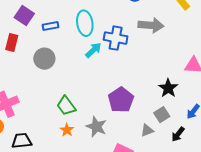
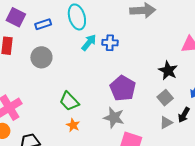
blue cross: (116, 38) -> (110, 43), moved, size x0.7
gray star: (96, 127) -> (114, 118), moved
gray triangle: (147, 130) -> (166, 123), moved

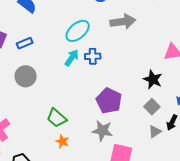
cyan ellipse: (77, 17) -> (78, 31), moved, turned 70

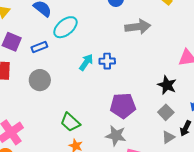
cyan ellipse: (78, 31) -> (65, 27), moved
purple pentagon: (109, 101) -> (123, 106), turned -30

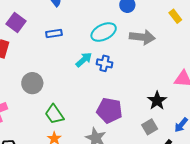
cyan ellipse: (65, 27) -> (104, 32), moved
blue rectangle: (39, 47) -> (54, 34), moved
gray circle: (40, 80) -> (32, 83), moved

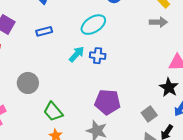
gray arrow: (142, 37) -> (158, 22), moved, size x0.7
black star: (157, 101) -> (169, 87), moved

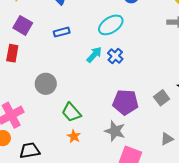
blue cross: (98, 56) -> (115, 56), turned 35
gray square: (149, 114) -> (162, 98), moved

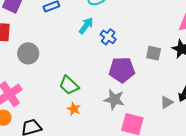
blue cross: (115, 56) -> (108, 37), moved
gray circle: (46, 84) -> (28, 53), moved
gray square: (162, 98) -> (154, 53), moved, turned -35

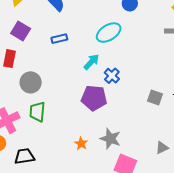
purple pentagon: (122, 70) -> (94, 98), moved
green trapezoid: (69, 85) -> (37, 112), moved, turned 45
orange star: (74, 109) -> (81, 144), moved

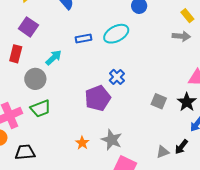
blue rectangle: (59, 39) -> (84, 38), moved
cyan arrow: (91, 62) -> (54, 58), moved
purple pentagon: (94, 98) -> (98, 98), turned -30
green trapezoid: (37, 112) -> (40, 109), turned -120

